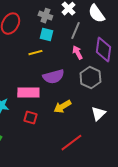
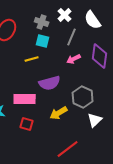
pink arrow: (77, 53) -> (74, 59), turned -88
gray hexagon: (90, 78) -> (83, 97), moved

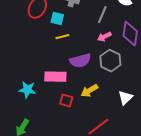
cyan square: (43, 41) -> (57, 19), moved
gray hexagon: (83, 97) -> (110, 61), moved
red square: (27, 124) -> (66, 101), moved

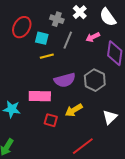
gray line: (102, 15) -> (68, 40), moved
pink arrow: (104, 37) -> (93, 37), moved

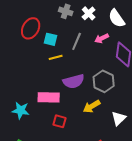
gray cross: (57, 19) -> (66, 11), moved
yellow arrow: (74, 110) -> (92, 106), moved

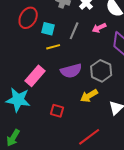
pink rectangle: (49, 97) -> (35, 76), moved, turned -50
cyan star: (21, 110) -> (18, 100), size x1.4

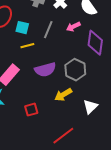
red square: (57, 111) -> (31, 110), turned -32

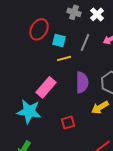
purple semicircle: (45, 70) -> (82, 82), turned -75

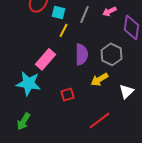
yellow line: (64, 58) -> (63, 30), turned -48

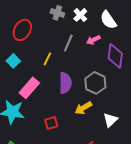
cyan square: (58, 12) -> (13, 61), moved, turned 32

